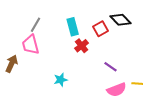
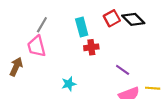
red square: (101, 29) -> (112, 18), moved
red cross: (82, 46) -> (91, 47), turned 32

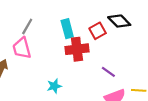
red square: (112, 18) -> (98, 31), moved
red cross: (91, 47) -> (77, 49), size x1.5

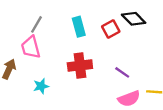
red cross: (77, 49) -> (80, 66), moved
cyan star: (54, 86) -> (41, 86), moved

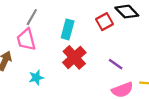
cyan rectangle: (79, 27) -> (68, 29), moved, turned 30
red cross: (80, 66) -> (74, 57), turned -35

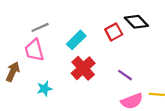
gray line: (32, 17) -> (40, 27), turned 36
cyan rectangle: (68, 29) -> (76, 40), turned 30

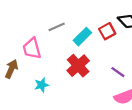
gray line: (40, 27) -> (57, 27), moved
cyan rectangle: (76, 40) -> (82, 37), moved

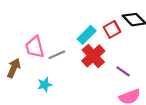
gray line: (57, 27) -> (57, 55), moved
red cross: (78, 66) -> (93, 56), moved

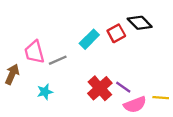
red cross: (93, 56) -> (100, 88), moved
purple line: (123, 71) -> (123, 87), moved

